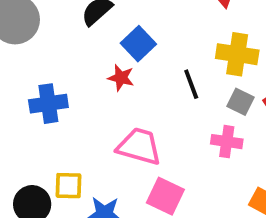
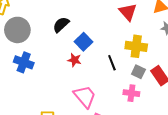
blue cross: (48, 104) -> (24, 62), moved, turned 30
pink trapezoid: (139, 146) -> (85, 96), turned 35

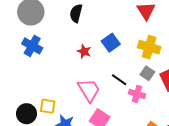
black semicircle: (61, 25) -> (76, 13), turned -42
blue square: (83, 42) -> (111, 43), moved
black line: (112, 63) -> (119, 80), moved, turned -42

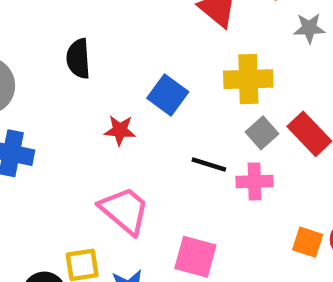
gray square: (147, 73) -> (262, 133), turned 32
pink trapezoid: (89, 90) -> (125, 210), moved

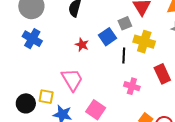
gray square: (262, 133) -> (125, 23), moved
black line: (209, 165) -> (124, 56), moved, turned 56

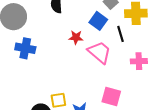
pink trapezoid: (72, 80) -> (99, 52), moved

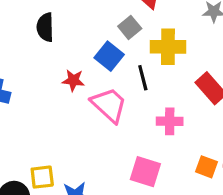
pink square: (111, 96) -> (145, 172), moved

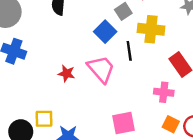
red star: (73, 80) -> (66, 74), moved
pink cross: (170, 121) -> (164, 92), moved
pink square: (145, 172) -> (124, 123), turned -35

